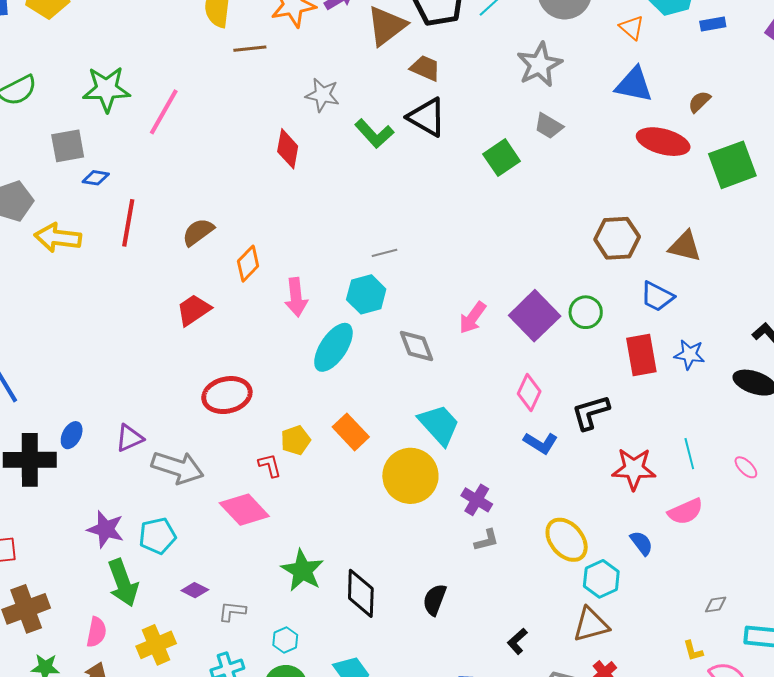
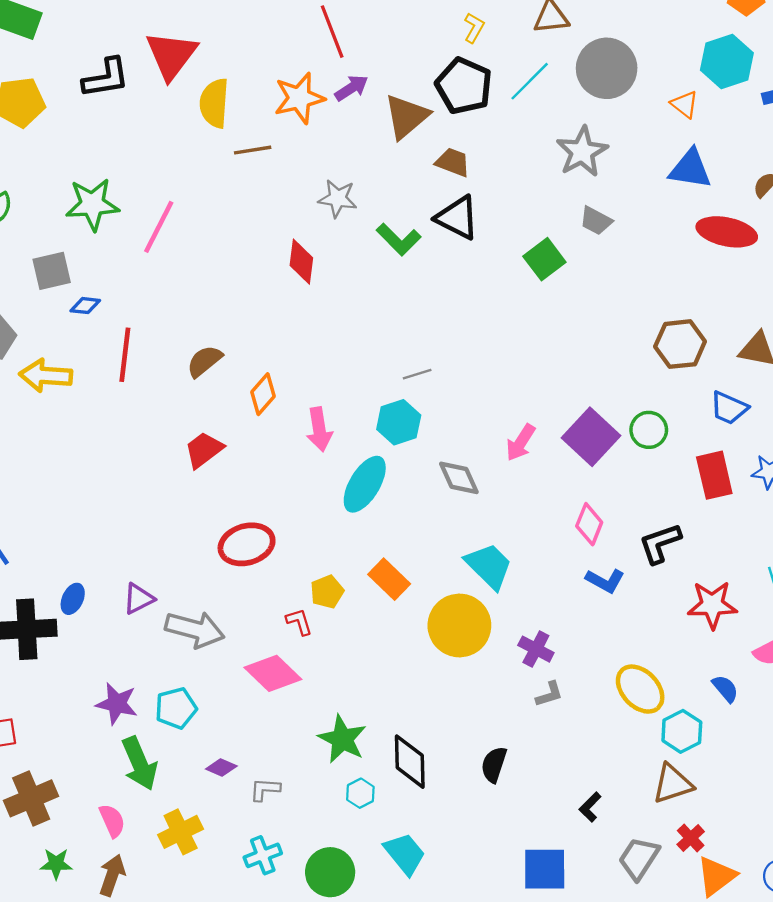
pink semicircle: (96, 632) -> (112, 821), turned -32
cyan hexagon: (285, 640) -> (360, 793), moved

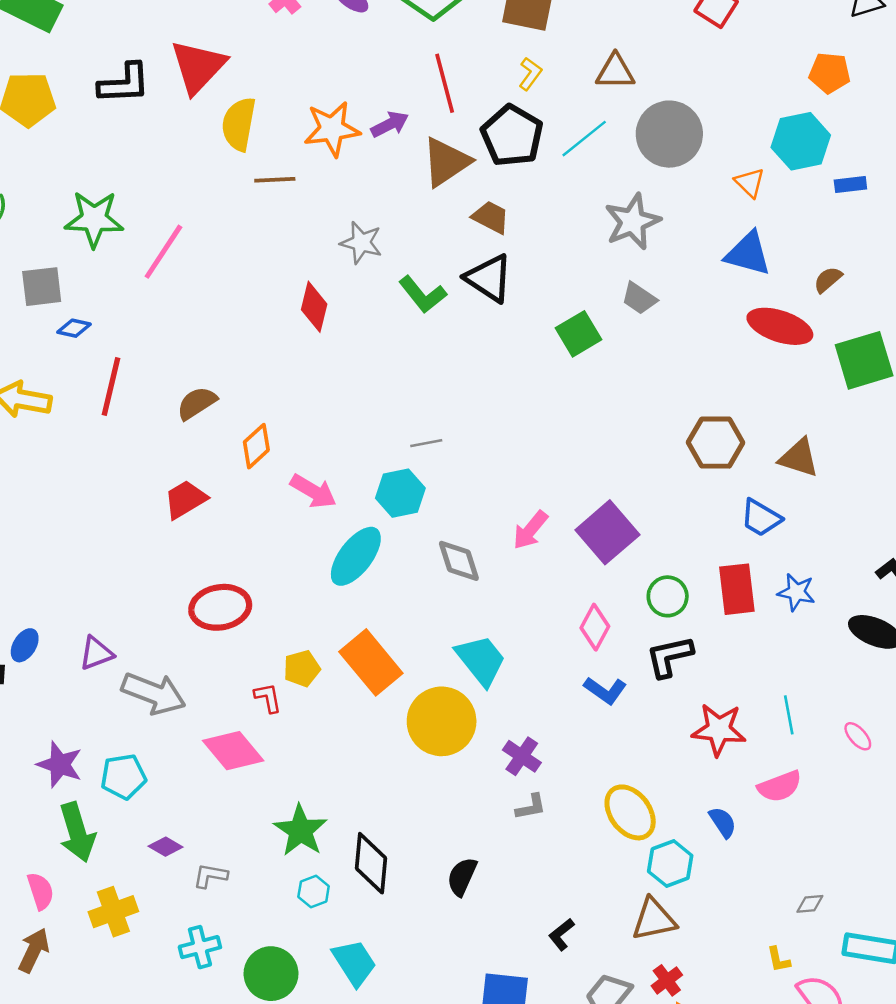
red line: (332, 32) -> (445, 83), moved
pink arrow: (319, 429) -> (313, 491), turned -57
green circle: (649, 430) -> (668, 596), moved
orange rectangle: (389, 579) -> (371, 662), size x1.4

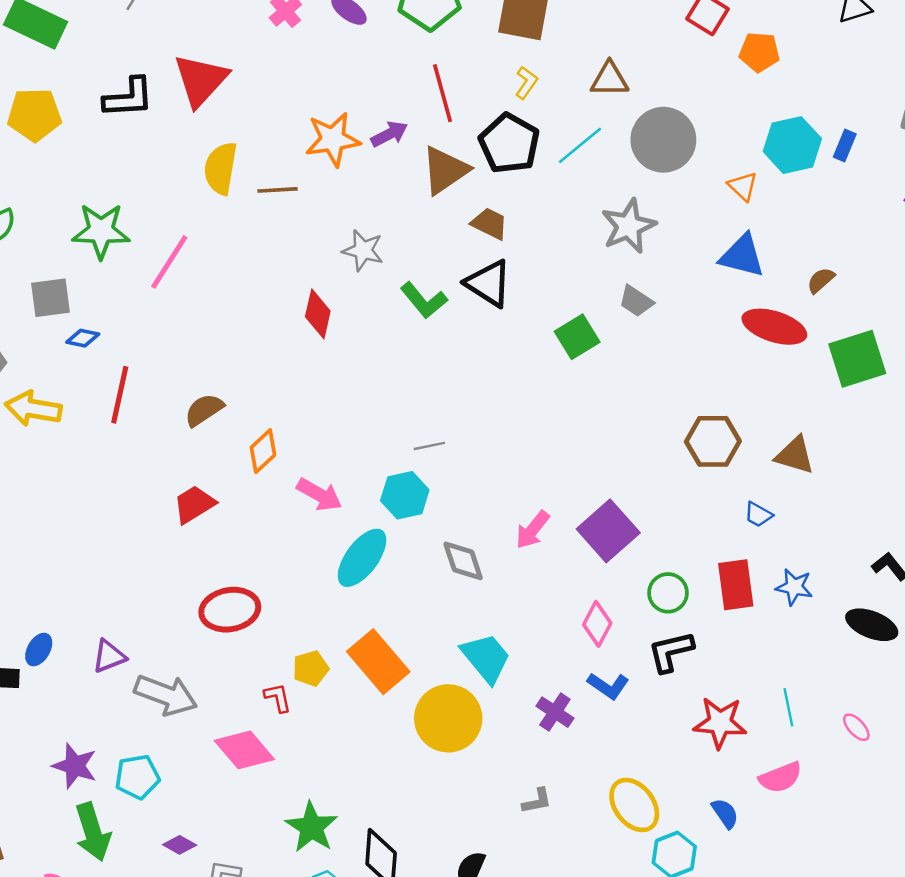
orange pentagon: (830, 73) -> (759, 52), moved
yellow semicircle: (239, 124) -> (221, 168), moved
blue rectangle: (850, 184) -> (845, 145), moved, turned -60
blue trapezoid: (761, 518) -> (758, 515), size x0.7
purple cross: (522, 756) -> (555, 712), moved

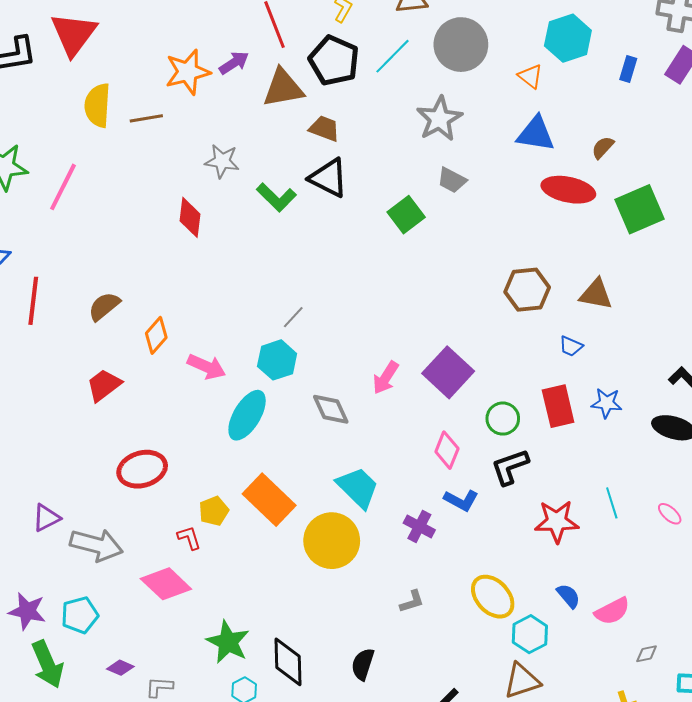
blue rectangle: (845, 145) -> (628, 69), moved
brown triangle: (445, 170) -> (283, 88), turned 30
gray line: (429, 446) -> (293, 317), turned -30
pink semicircle: (780, 777) -> (612, 611), moved

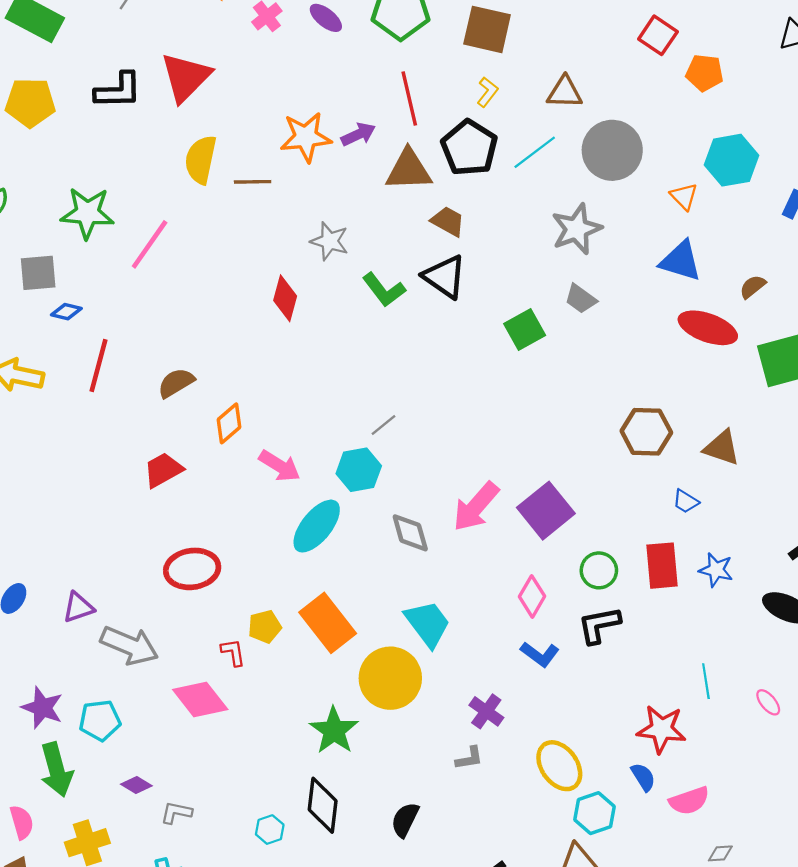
pink arrow: (386, 378) -> (476, 507), size x1.4
red star: (557, 521) -> (662, 729), moved
purple cross: (419, 527) -> (486, 711), moved
green star: (228, 642) -> (334, 730), moved

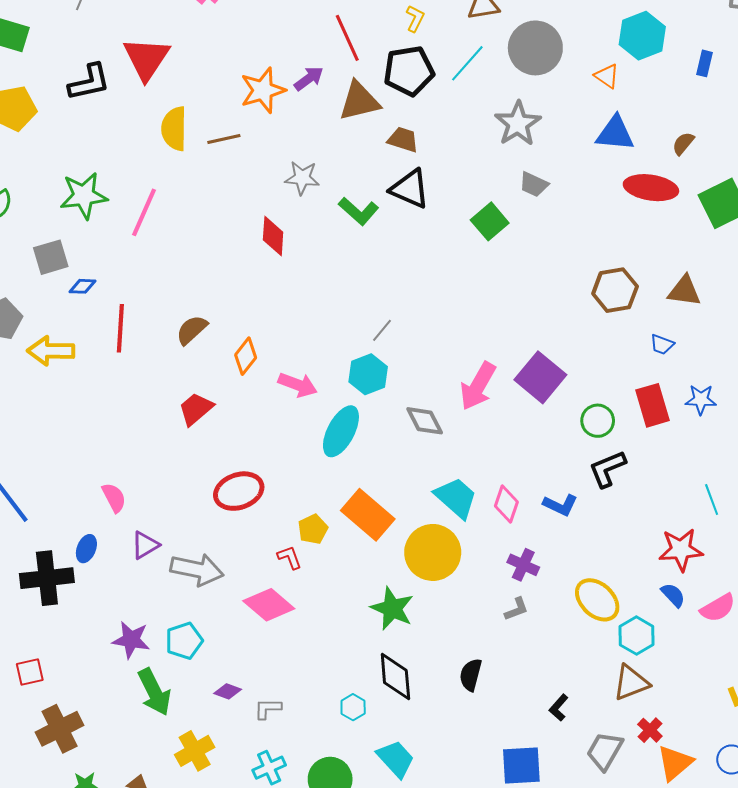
black pentagon: (469, 148) -> (409, 71), turned -30
pink diamond: (532, 596) -> (506, 504), moved
pink semicircle: (22, 822) -> (114, 498), moved

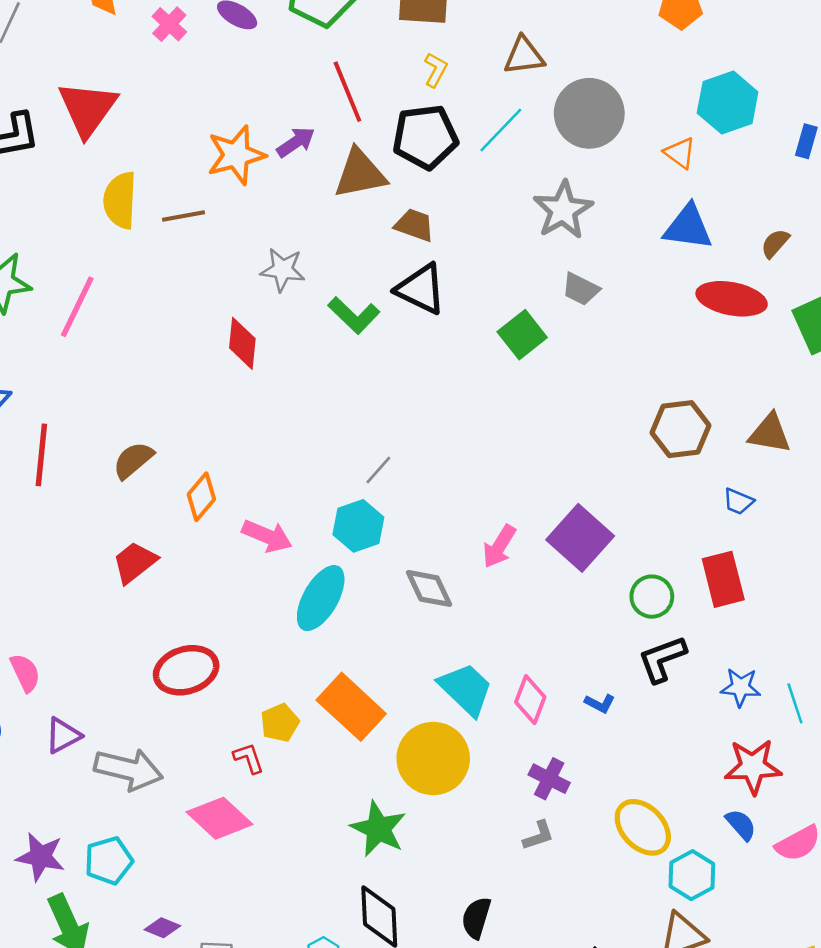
pink arrow: (478, 386) -> (499, 546), size x0.7
blue star: (701, 400) -> (741, 687), moved
blue L-shape: (560, 505) -> (600, 703), size x0.7

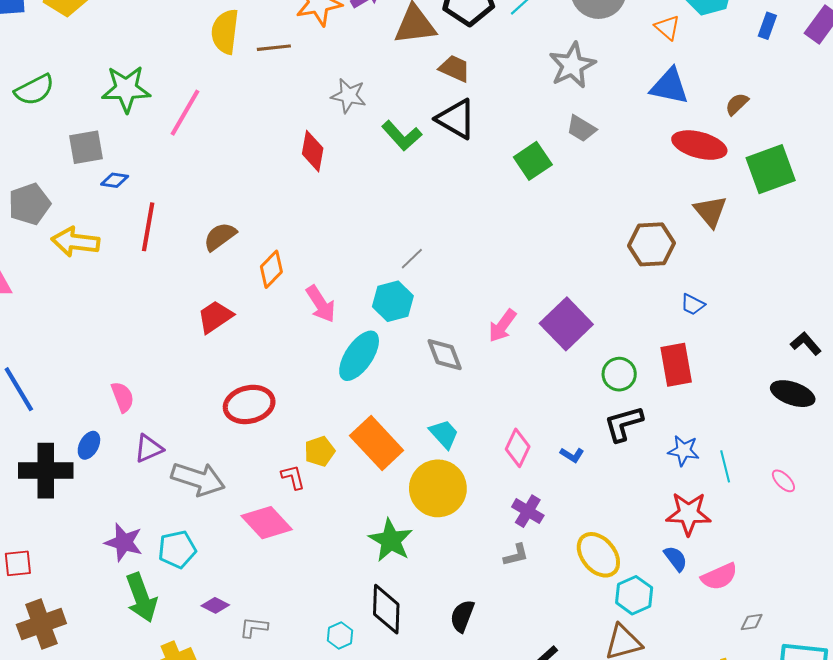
brown triangle: (770, 433) -> (710, 211), moved, turned 36
pink arrow: (267, 536) -> (321, 304), turned 30
cyan trapezoid: (466, 689) -> (444, 434), moved, size x0.7

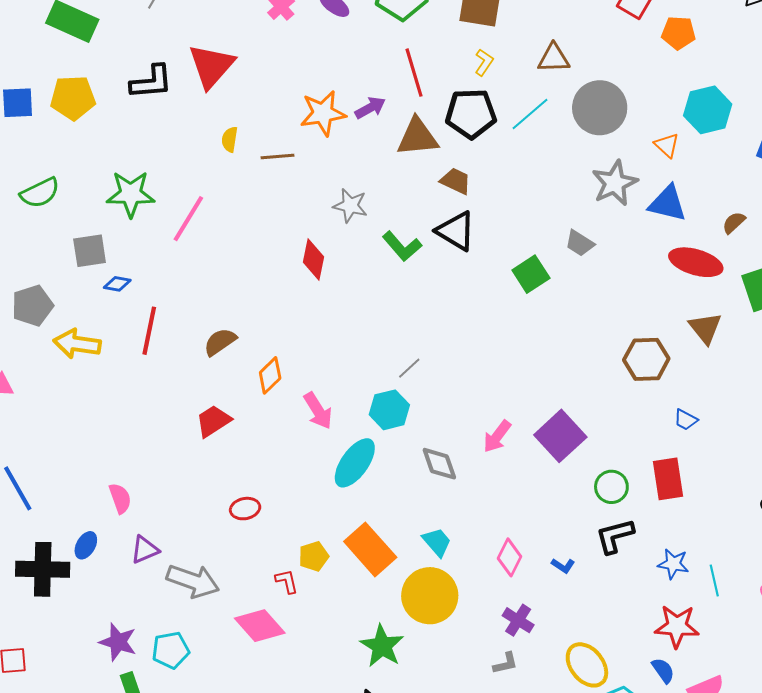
yellow semicircle: (225, 32) -> (230, 139), size x0.6
gray star: (572, 65) -> (615, 183), moved
red ellipse: (249, 404) -> (245, 509), size x0.6

